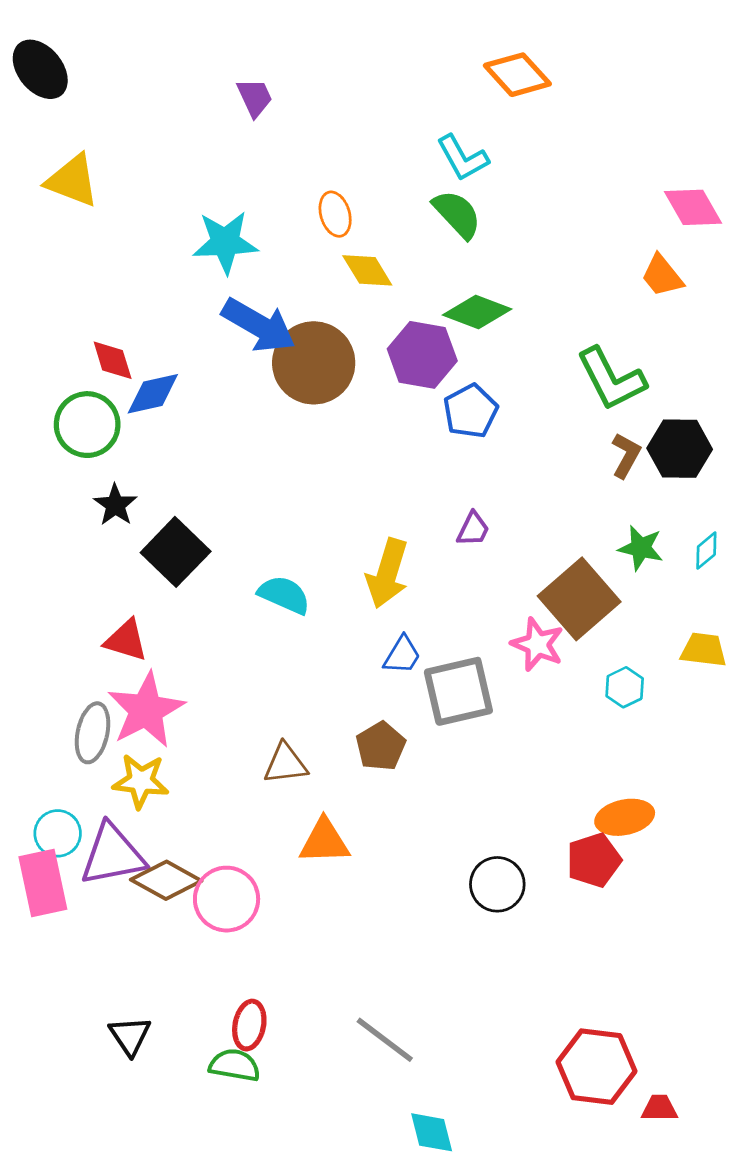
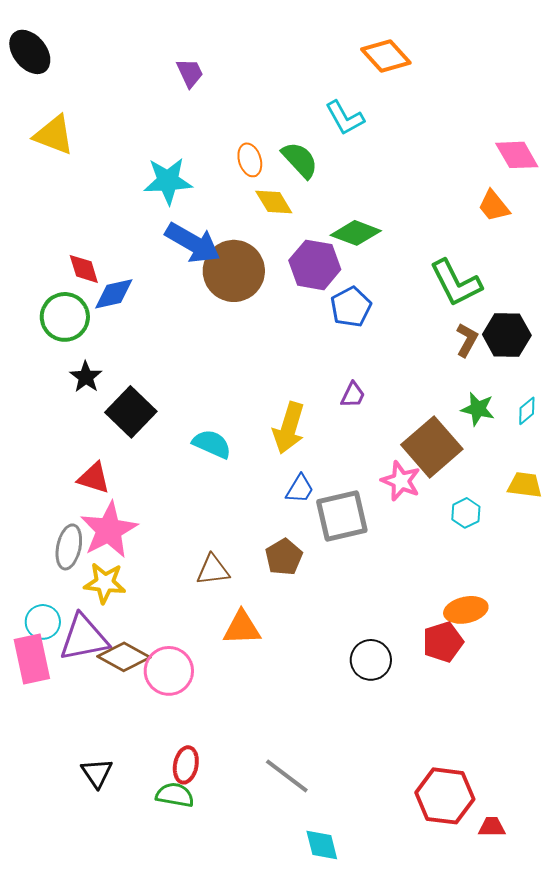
green semicircle: (457, 214) -> (300, 160), moved

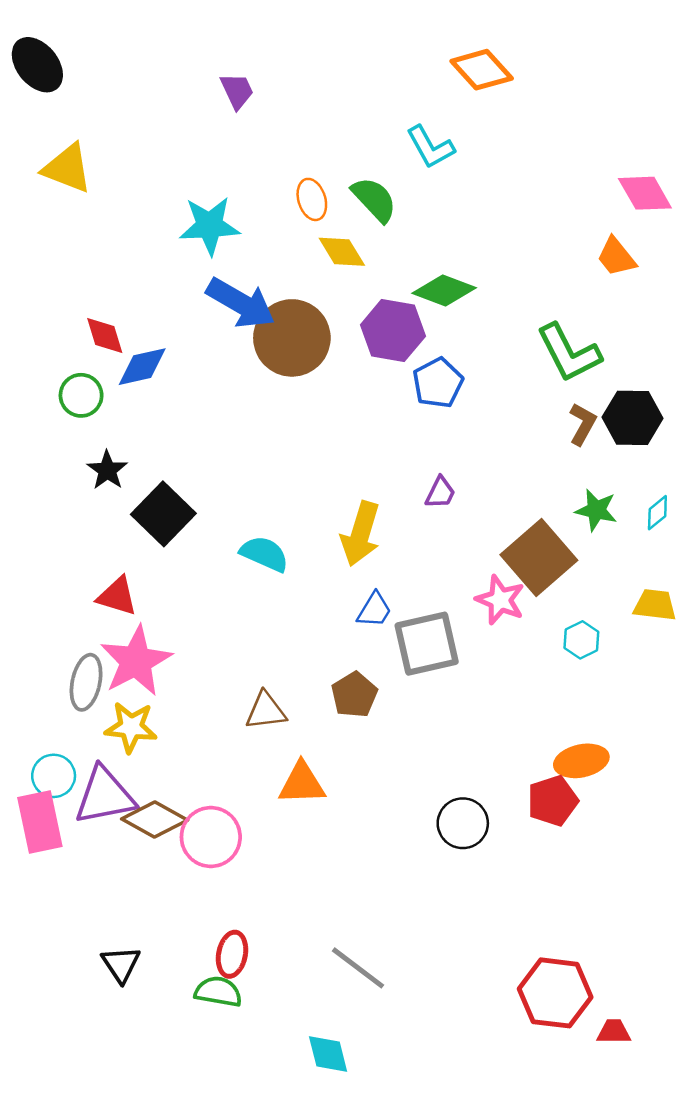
green circle: (65, 317) -> (81, 395), size x0.7
cyan diamond: (322, 845) -> (328, 1054), moved

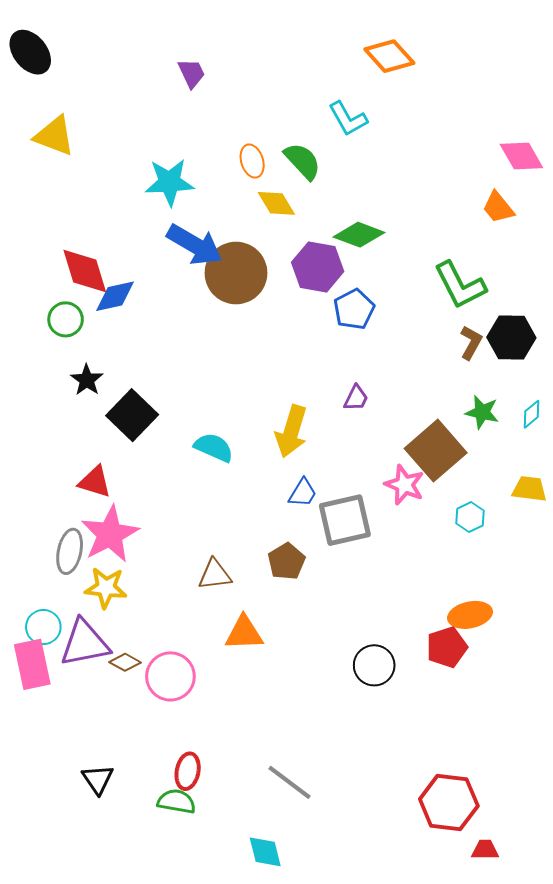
red diamond: (105, 335) -> (85, 271), size x1.5
brown diamond: (155, 820) -> (125, 662), size x0.6
red trapezoid: (614, 1032) -> (485, 850), moved

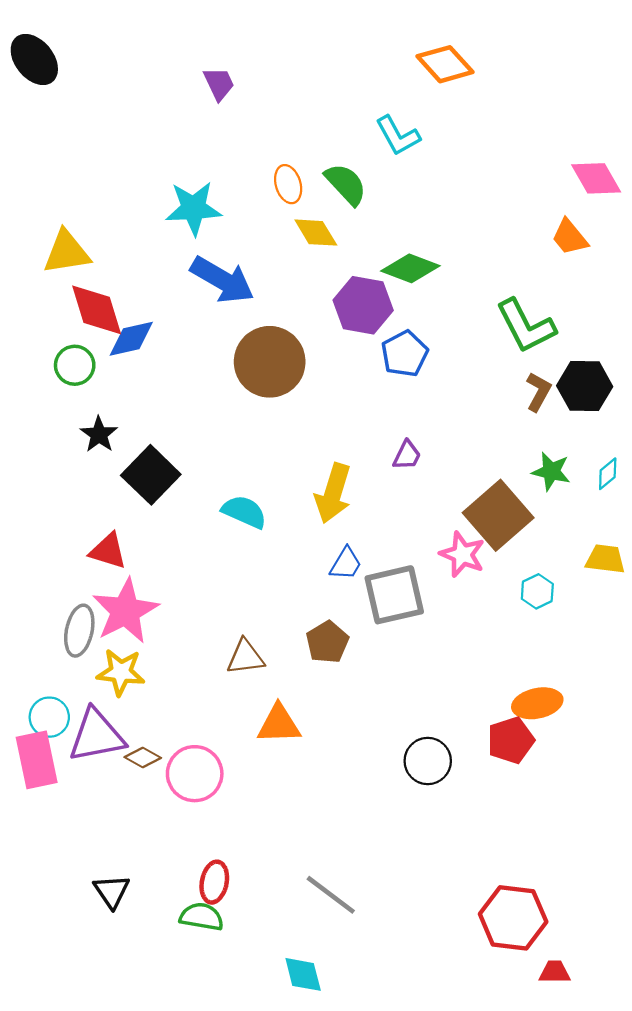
yellow triangle: (54, 136) -> (67, 252), moved, turned -30
brown circle: (236, 273) -> (270, 362), moved

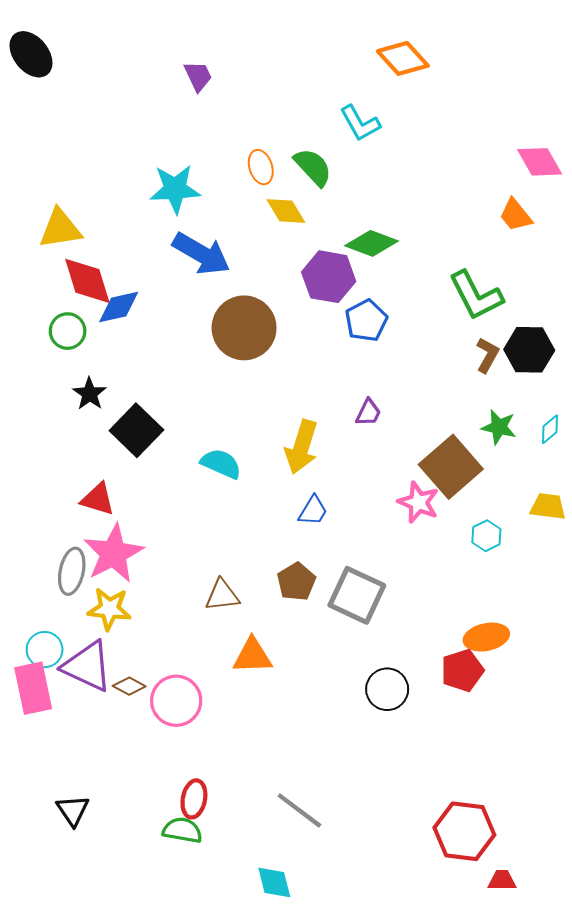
gray square: (394, 595) -> (357, 595), moved, turned 38
purple triangle: (97, 736) -> (87, 666), turned 36
black triangle: (112, 891) -> (73, 810), moved

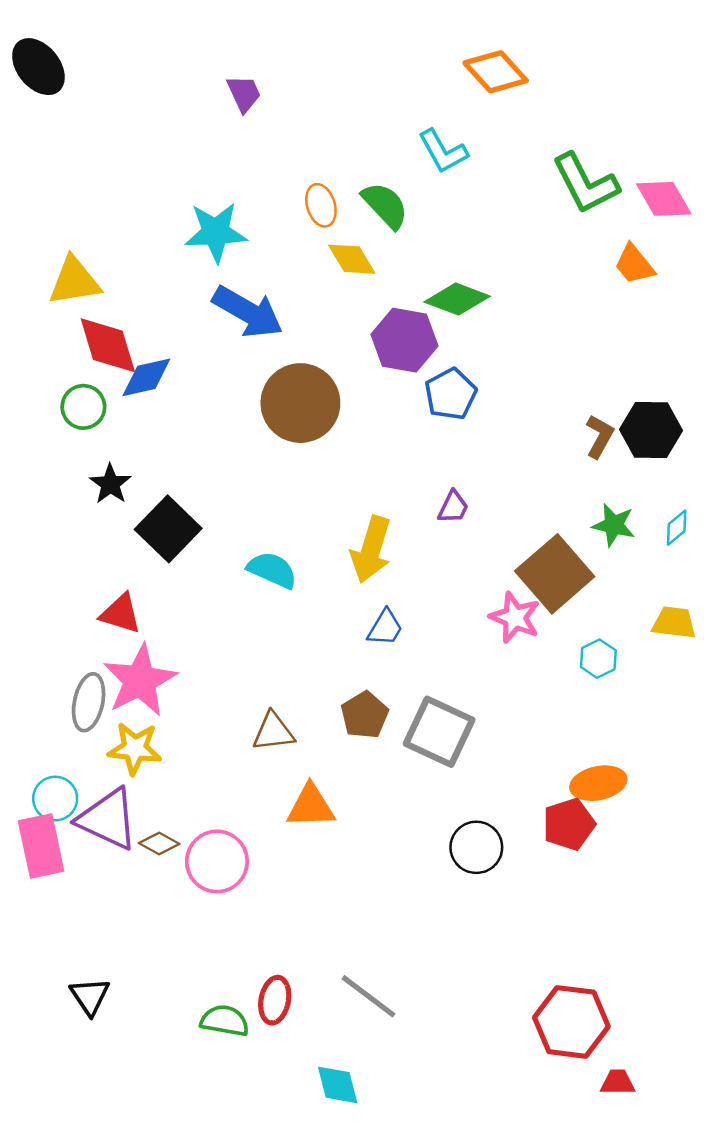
green L-shape: (476, 296) -> (585, 183), moved
red ellipse: (194, 799) -> (275, 1000), moved

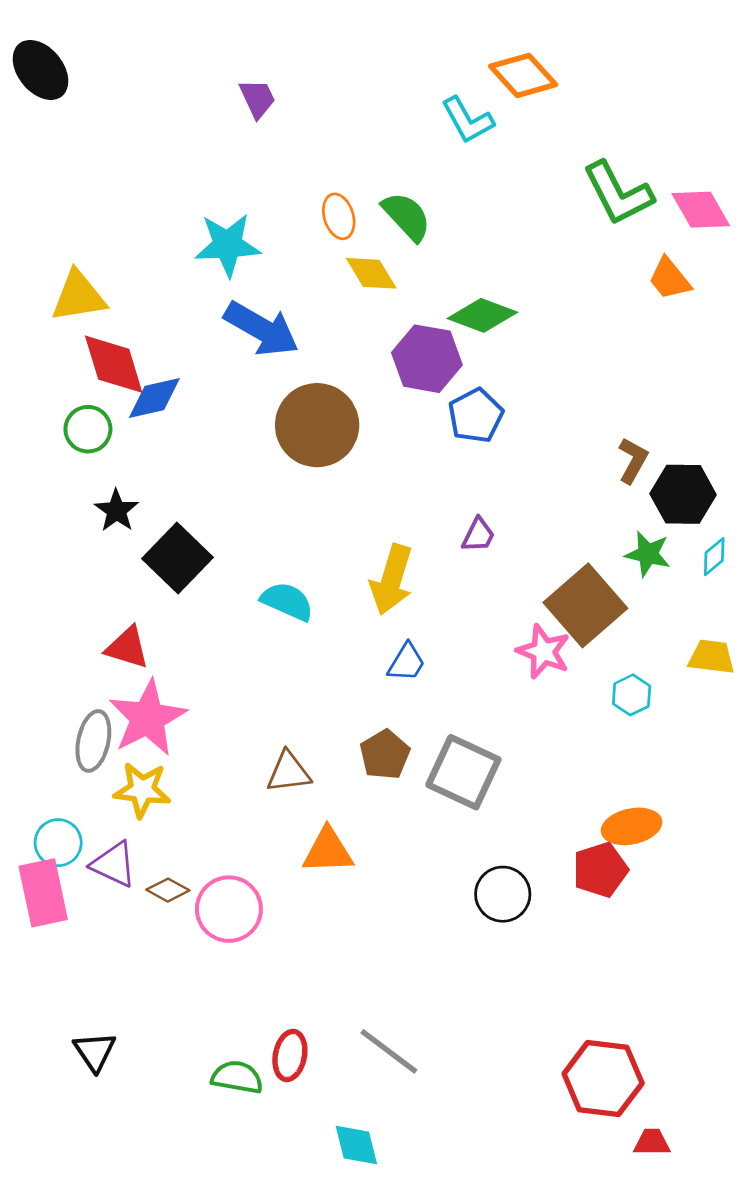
cyan L-shape: (443, 151) -> (468, 120), moved
black hexagon: (651, 430) -> (683, 494), moved
purple triangle: (108, 819) -> (114, 864), size x0.7

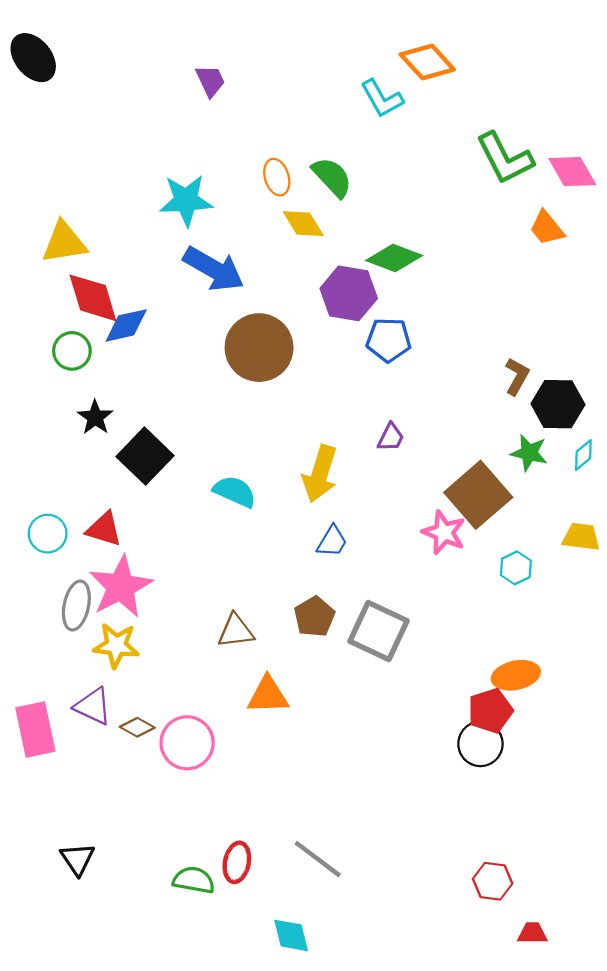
blue pentagon: (476, 416) -> (389, 340), turned 30
cyan circle: (58, 843) -> (48, 534), moved
black circle: (503, 894) -> (480, 744), moved
red hexagon: (603, 1079) -> (493, 881), size x0.6

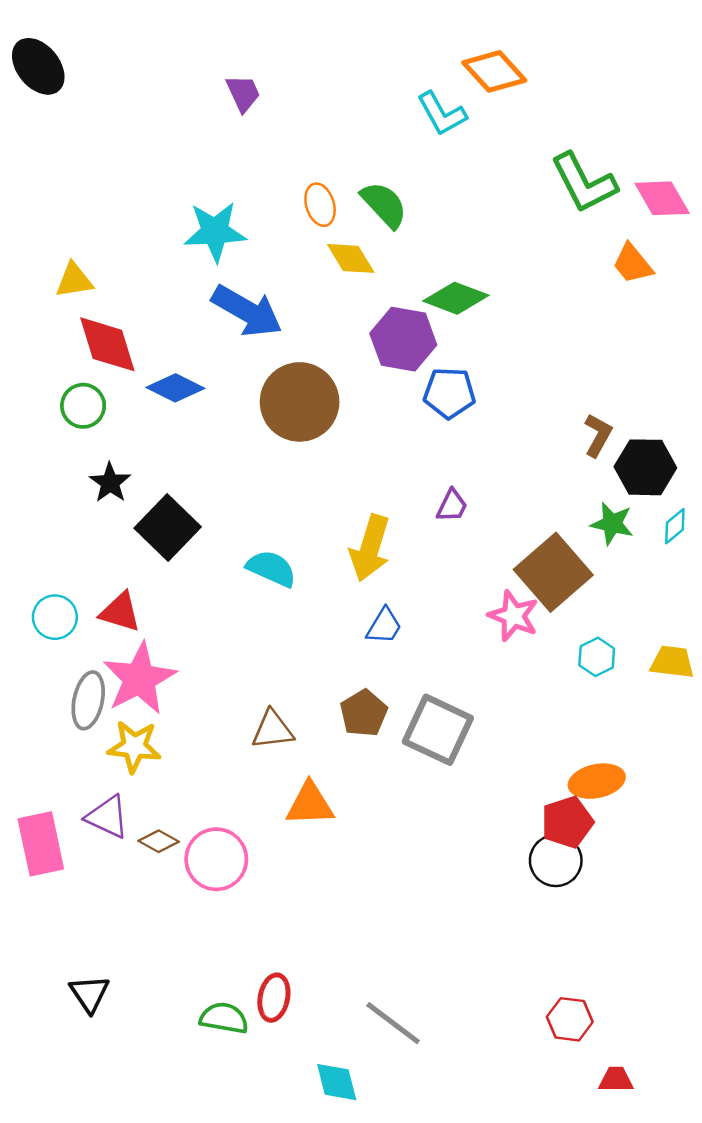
yellow triangle: (64, 242) -> (74, 280), size x0.7
blue diamond: (126, 325) -> (175, 388), moved, turned 39
yellow trapezoid: (581, 537) -> (672, 662), moved
gray line: (318, 859) -> (393, 1023), moved

